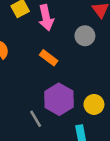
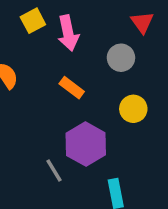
yellow circle: (94, 104) -> (133, 109), moved

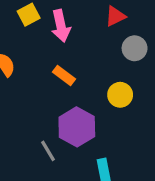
red triangle: (142, 22) -> (115, 16), moved, turned 40
gray circle: (121, 58) -> (135, 48), moved

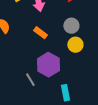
gray circle: (135, 48) -> (71, 26), moved

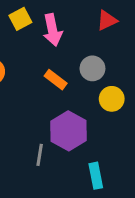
gray circle: (71, 26) -> (92, 68), moved
gray line: (30, 80) -> (40, 155), turned 40

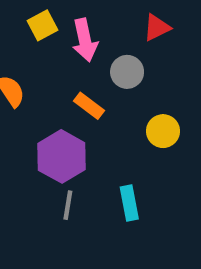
gray circle: (92, 68) -> (127, 72), moved
purple hexagon: (68, 131) -> (62, 156), moved
cyan rectangle: (96, 176) -> (129, 203), moved

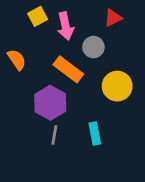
orange rectangle: (89, 106) -> (68, 69), size x1.5
yellow circle: (163, 131) -> (117, 86), size x1.4

